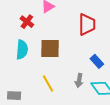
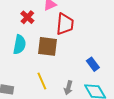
red trapezoid: (87, 24) -> (65, 24), moved
gray arrow: (79, 80) -> (68, 88), moved

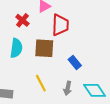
blue rectangle: (93, 64) -> (75, 63), moved

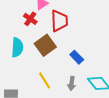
red cross: (22, 20) -> (30, 19), moved
brown square: (44, 48) -> (45, 45), turned -35

